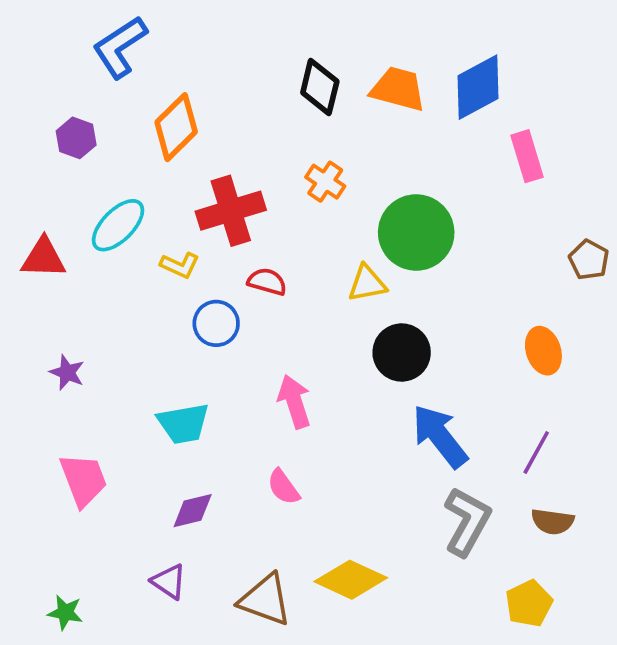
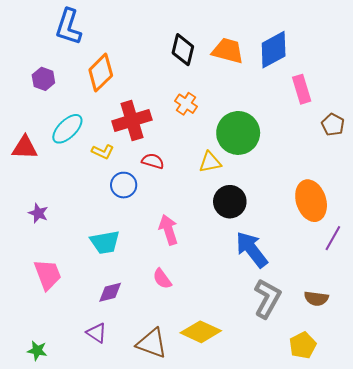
blue L-shape: (120, 47) -> (68, 27), turned -39
brown pentagon: (589, 260) -> (333, 125), moved
orange ellipse: (543, 351) -> (311, 201), size x1.5
purple line: (536, 452) -> (333, 238), moved

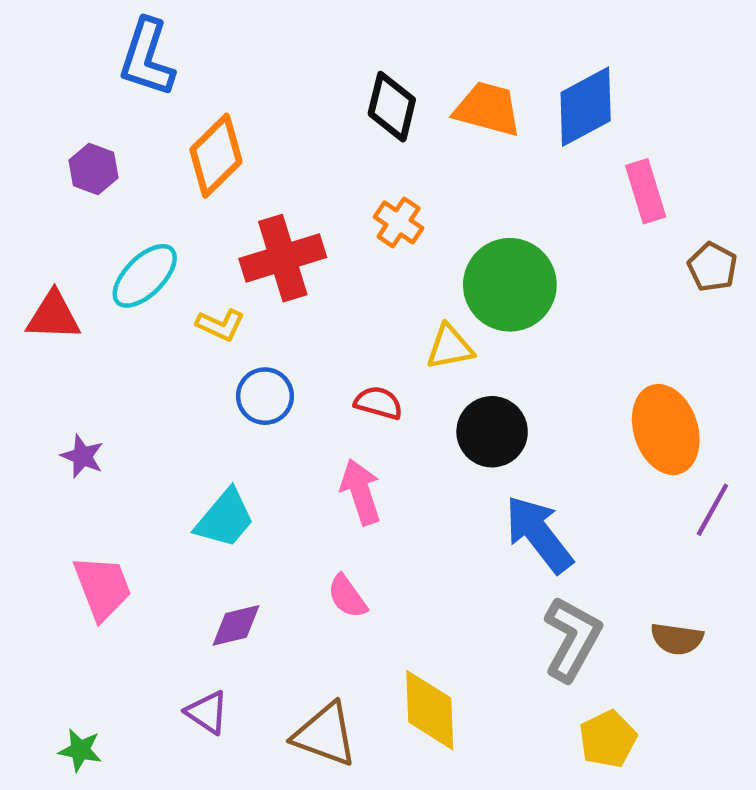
red semicircle: (153, 161) -> (378, 403), moved
cyan trapezoid: (105, 242) -> (225, 519), turned -40
yellow diamond: (201, 332) -> (430, 710), turned 63
yellow pentagon: (303, 345) -> (608, 739), moved

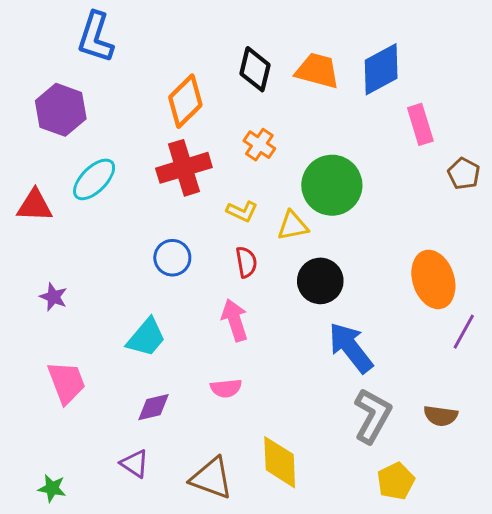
orange diamond: (216, 156) -> (185, 101), moved
purple hexagon: (93, 169) -> (61, 110), size x1.6
yellow L-shape: (220, 325) -> (242, 211), moved
red semicircle: (378, 403) -> (246, 262), turned 64
pink semicircle: (347, 596) -> (226, 388), turned -60

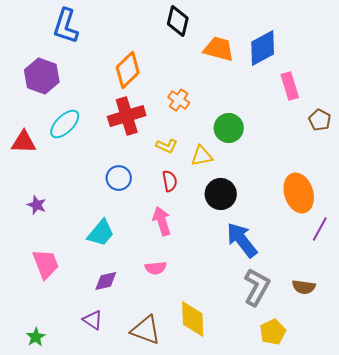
black diamond: (255, 69) -> (178, 21), moved
green circle: (332, 185) -> (229, 128), size x0.7
green star: (52, 488) -> (36, 337), turned 30

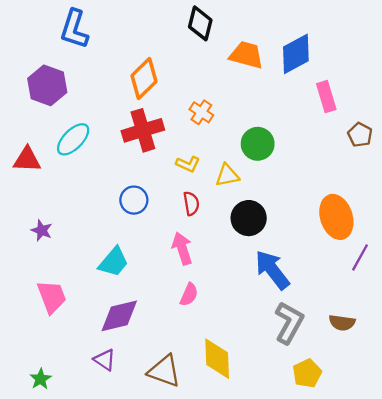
pink semicircle: (156, 268) -> (189, 295), moved, turned -60
purple diamond: (106, 281) -> (119, 316), size x1.5

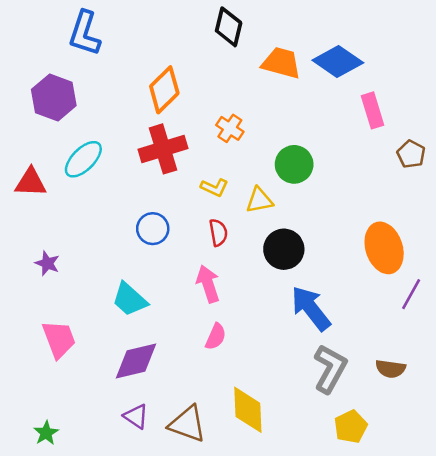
blue diamond: (296, 54) -> (338, 62), turned 63
cyan trapezoid: (114, 262) -> (130, 299), turned 92
purple triangle: (105, 360) -> (136, 416), moved

